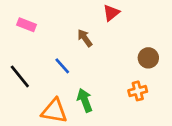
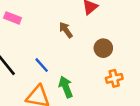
brown circle: (148, 58) -> (103, 48), moved
blue line: (62, 66) -> (42, 65), moved

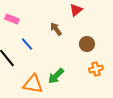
blue line: (42, 65) -> (27, 44), moved
green arrow: (66, 87) -> (56, 76), turned -114

